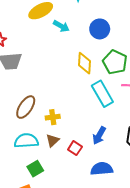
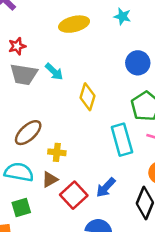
cyan arrow: (61, 26) -> (54, 72), moved
yellow diamond: (85, 63) -> (87, 97), moved
red square: (75, 148) -> (74, 195), size x1.5

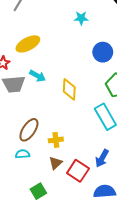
yellow ellipse: (74, 24) -> (28, 44), moved
cyan semicircle: (19, 172) -> (23, 154), moved, size x0.6

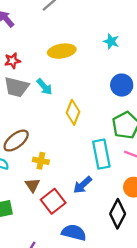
yellow ellipse: (28, 44) -> (62, 51), moved
blue arrow: (102, 158) -> (83, 185), moved
brown triangle: (56, 163) -> (32, 185), turned -40

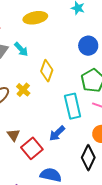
yellow cross: (41, 161) -> (23, 90), moved, turned 32

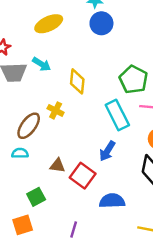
blue circle: (88, 46) -> (101, 23), moved
brown triangle: (13, 135) -> (57, 165), turned -32

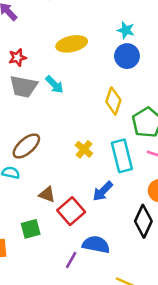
yellow diamond: (77, 81) -> (113, 101), moved
yellow cross: (56, 110) -> (84, 149), moved
green square: (36, 197) -> (31, 229), moved
purple line: (74, 229) -> (71, 260), moved

